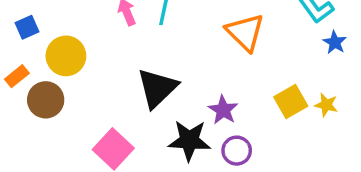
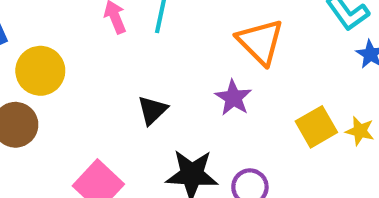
black triangle: (157, 88) -> (152, 110), size x0.6
purple star: (223, 110) -> (233, 98), moved

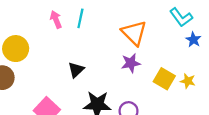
purple star: (233, 98) -> (131, 63), moved, turned 30
yellow square: (316, 127) -> (164, 79), turned -30

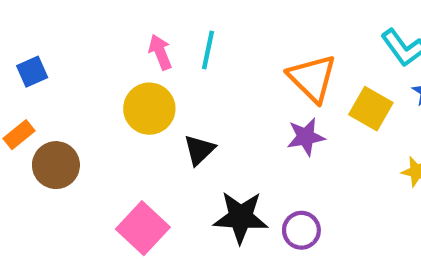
yellow circle: (16, 49) -> (149, 109), moved
yellow square: (164, 79) -> (371, 109), moved

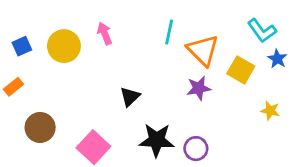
cyan line: (208, 50) -> (169, 32), moved
yellow circle: (149, 109) -> (64, 46), moved
brown circle: (56, 165) -> (40, 127), moved

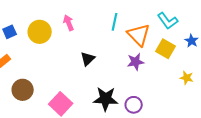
cyan L-shape: (262, 31) -> (168, 21), moved
black triangle: (130, 97) -> (88, 59), moved

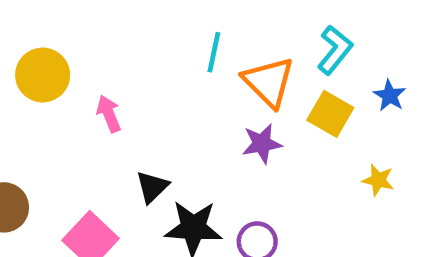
cyan L-shape: (168, 21) -> (335, 50), turned -105
pink arrow: (69, 23) -> (109, 114), moved
black triangle: (88, 59) -> (152, 187), moved

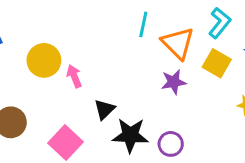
yellow circle: (43, 75) -> (44, 60), moved
pink arrow: (109, 114) -> (74, 76), moved

